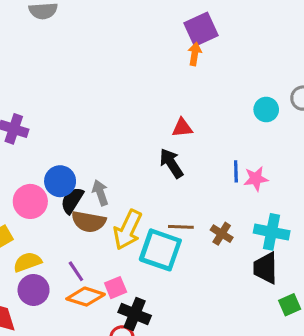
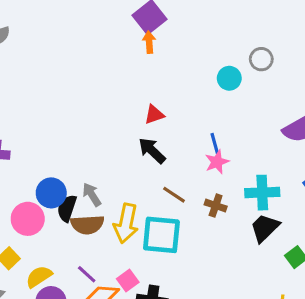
pink star: (256, 179) -> (217, 162), moved
brown line: (181, 227) -> (174, 195), moved, turned 45
black trapezoid: (265, 268) -> (265, 228), turned 60

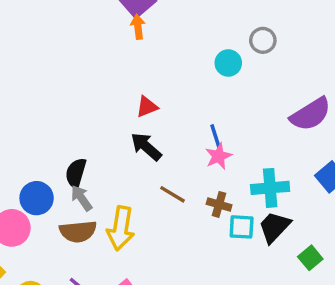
black semicircle: (67, 208) -> (76, 173), moved
cyan square: (161, 235) -> (242, 227), moved, size x0.6

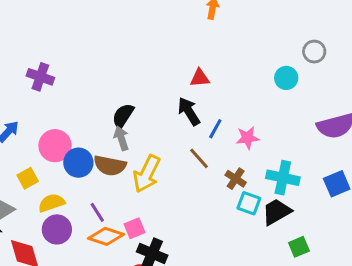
cyan circle: (228, 63) -> (286, 78), moved
blue line: (215, 136) -> (215, 129), moved, turned 30
blue circle: (37, 198) -> (78, 163), moved

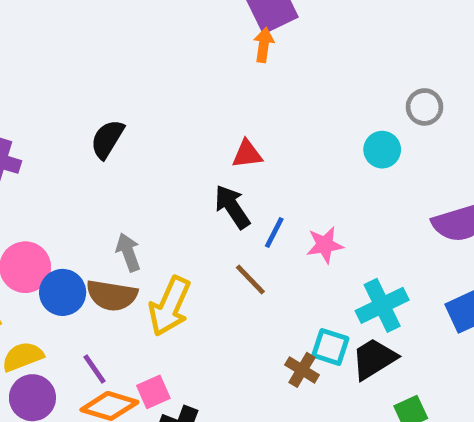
black semicircle: (123, 116) -> (107, 139), moved
cyan cross: (283, 178) -> (382, 305), turned -36
brown cross: (236, 179) -> (302, 370), moved

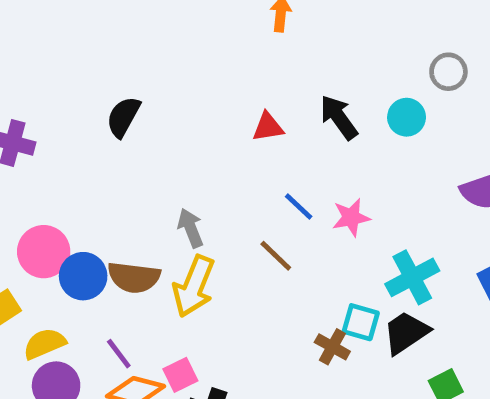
black arrow: (232, 207) -> (339, 117), moved
blue line: (274, 232) -> (299, 206), turned -72
gray arrow: (128, 252) -> (191, 228), moved

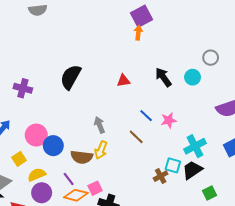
black semicircle: (123, 117) -> (71, 77), size x1.4
red triangle: (268, 127) -> (123, 81), moved
brown semicircle: (134, 277) -> (82, 157), moved
yellow arrow: (194, 286) -> (101, 150), size x0.7
brown cross: (332, 347) -> (161, 176), turned 32

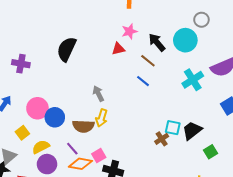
cyan circle: (193, 77) -> (185, 40), size x1.5
pink star: (169, 120) -> (129, 31), moved
brown line: (136, 137) -> (148, 61), moved
cyan cross: (195, 146) -> (193, 80), moved

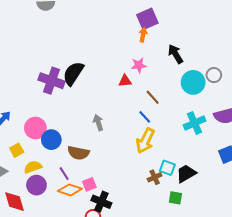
gray circle: (201, 20) -> (214, 75), moved
black arrow: (157, 42) -> (175, 54), moved
purple cross: (21, 64) -> (52, 81), moved, size x1.4
yellow arrow: (102, 118) -> (145, 141), moved, size x1.4
green square: (211, 152) -> (175, 198), moved, turned 32

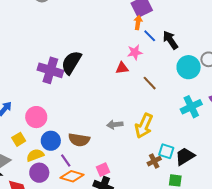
blue line: (145, 117) -> (150, 36), moved
gray arrow: (98, 123) -> (115, 125), moved, turned -77
blue circle: (51, 140) -> (51, 141), moved
pink square: (89, 184) -> (103, 170), moved

